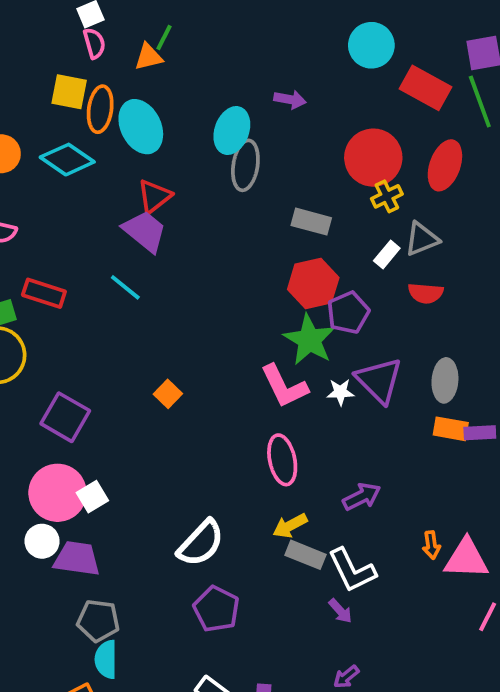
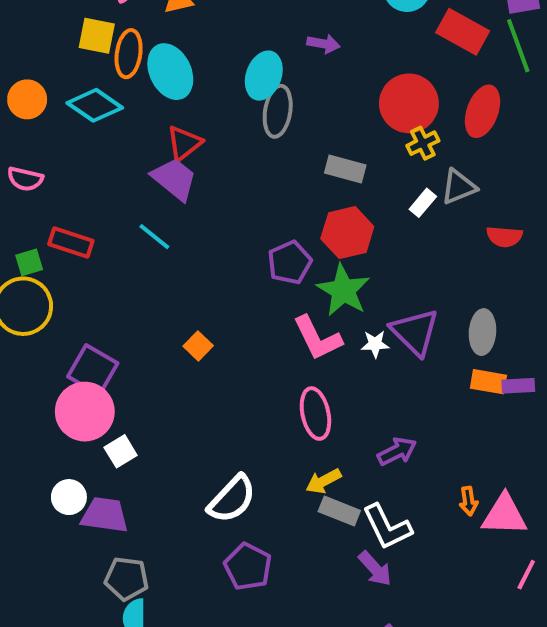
red semicircle: (426, 293) -> (504, 237), moved
purple pentagon: (348, 313) -> (290, 262), moved
pink circle: (58, 493) -> (85, 412), moved
purple arrow: (340, 611) -> (375, 569), size x1.4

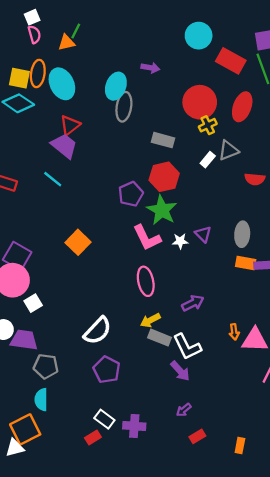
yellow square: (97, 36) -> (19, 78), moved
purple triangle: (415, 332) -> (203, 234), size x0.6
orange square: (198, 346) -> (78, 242), size x1.5
gray pentagon: (127, 579) -> (46, 366), moved

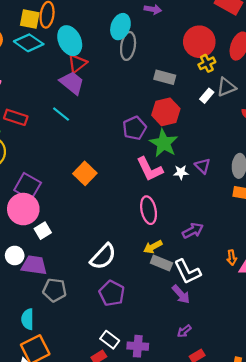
cyan ellipse: (62, 84) -> (70, 41), moved
cyan semicircle: (41, 400) -> (28, 319), moved

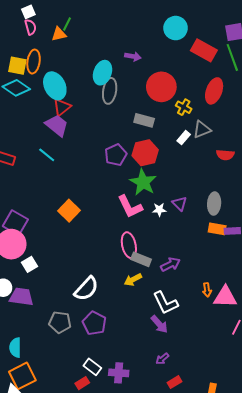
red circle: (199, 42) -> (161, 87), moved
yellow cross: (207, 63) -> (184, 107), turned -35
purple pentagon: (134, 128) -> (116, 155), moved
gray rectangle: (161, 263) -> (141, 259), moved
gray pentagon: (55, 290) -> (60, 322), moved

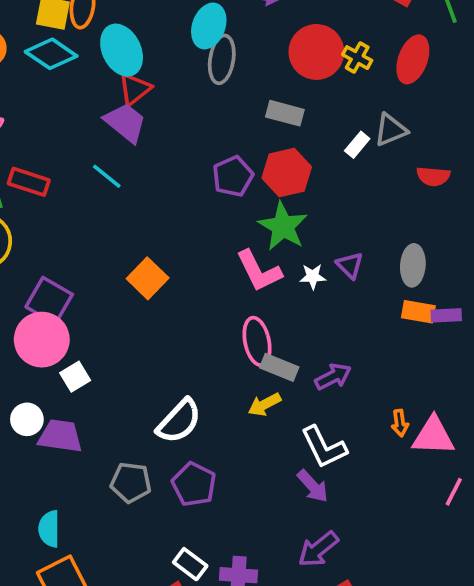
yellow cross: (184, 107) -> (357, 58), moved
purple arrow: (162, 359) -> (318, 549), size x1.6

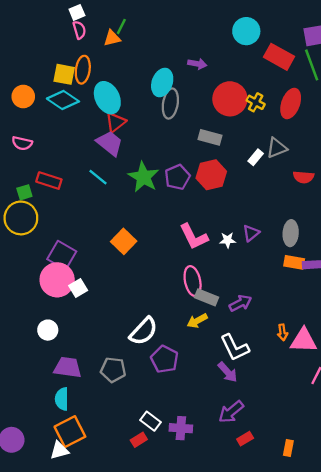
green star: (283, 226) -> (144, 177), moved
purple triangle: (350, 265) -> (251, 233), turned 36
white square: (75, 377) -> (78, 288), moved
purple trapezoid: (60, 436) -> (68, 367), moved
purple pentagon: (194, 484) -> (165, 359), moved

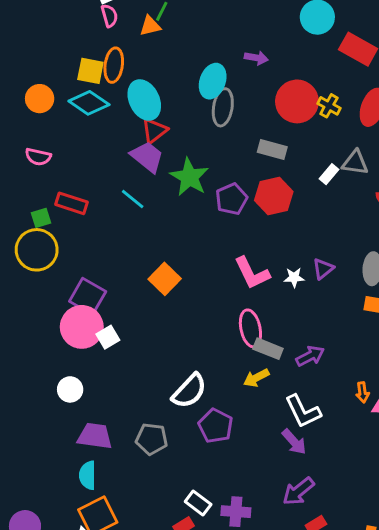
gray triangle: (277, 148) -> (355, 163), turned 30
green star: (144, 177) -> (189, 177), moved

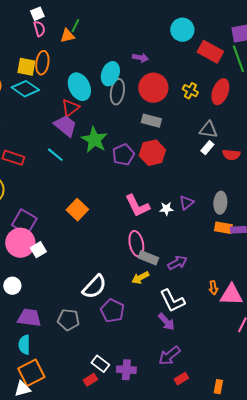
cyan ellipse: (144, 100) -> (79, 87), moved
red circle: (297, 101) -> (153, 88), moved
white rectangle: (329, 174) -> (207, 148), moved

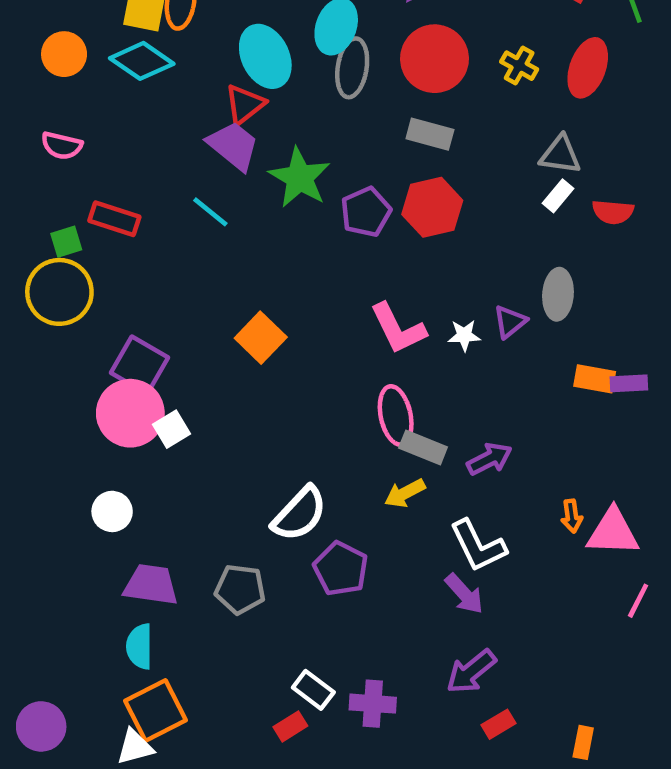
gray ellipse: (220, 203) -> (558, 294), moved

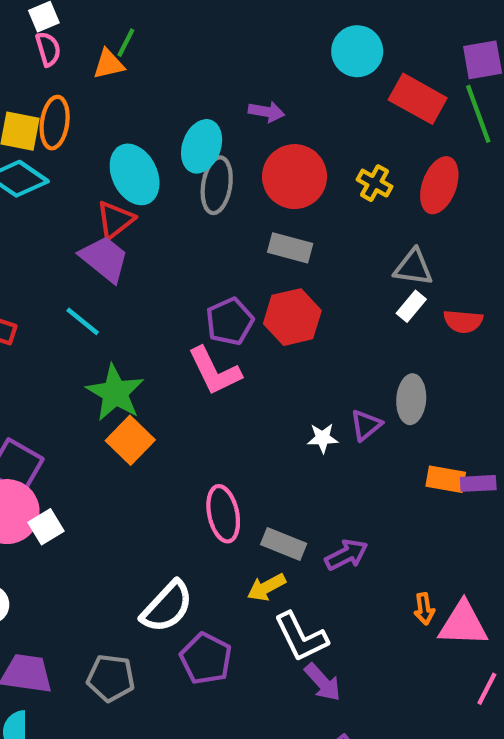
green star: (300, 178) -> (115, 393), moved
pink L-shape: (398, 329) -> (215, 371), moved
pink ellipse: (396, 415) -> (223, 514), moved
white L-shape: (478, 546) -> (301, 637), moved

